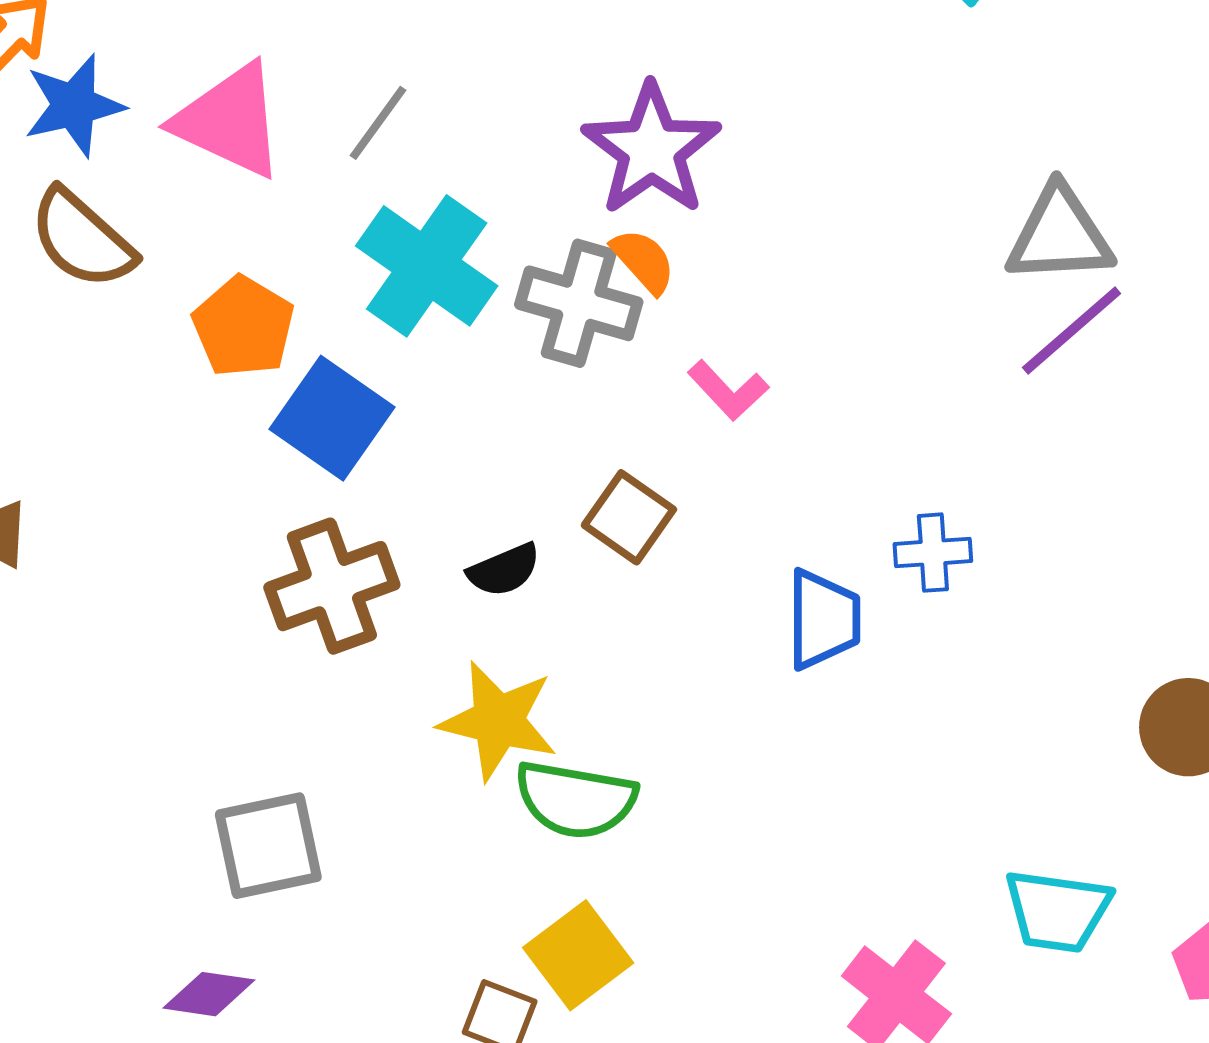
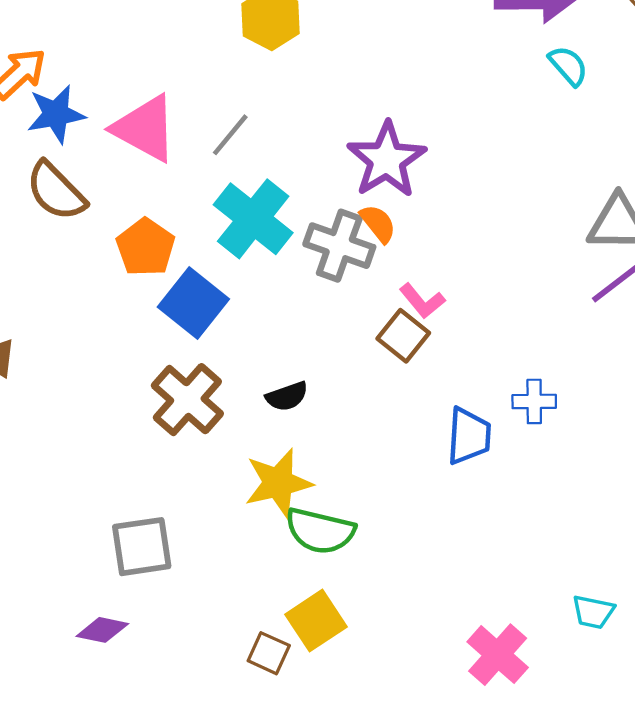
brown square: (629, 517) -> (403, 336), moved
brown cross: (332, 586) -> (187, 400), turned -32
yellow star: (498, 721) -> (278, 483), turned -30
cyan trapezoid: (1057, 911) -> (593, 612), size x0.7

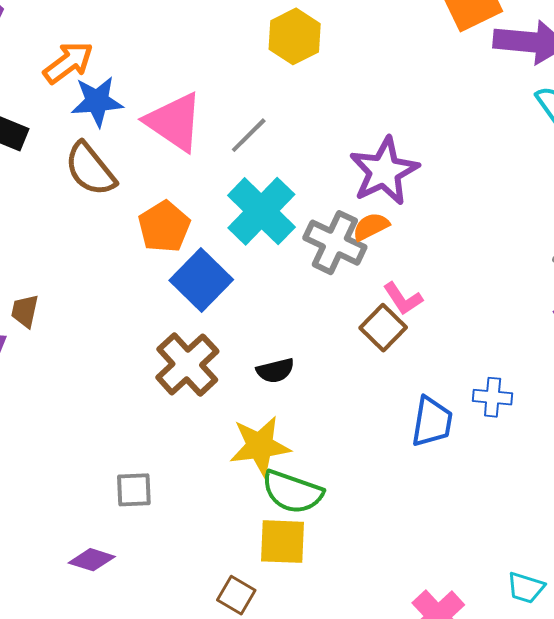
orange semicircle: (378, 224) -> (371, 227), turned -84
gray square: (142, 547) -> (134, 490), size x0.7
yellow square: (316, 621) -> (282, 542), moved, turned 30

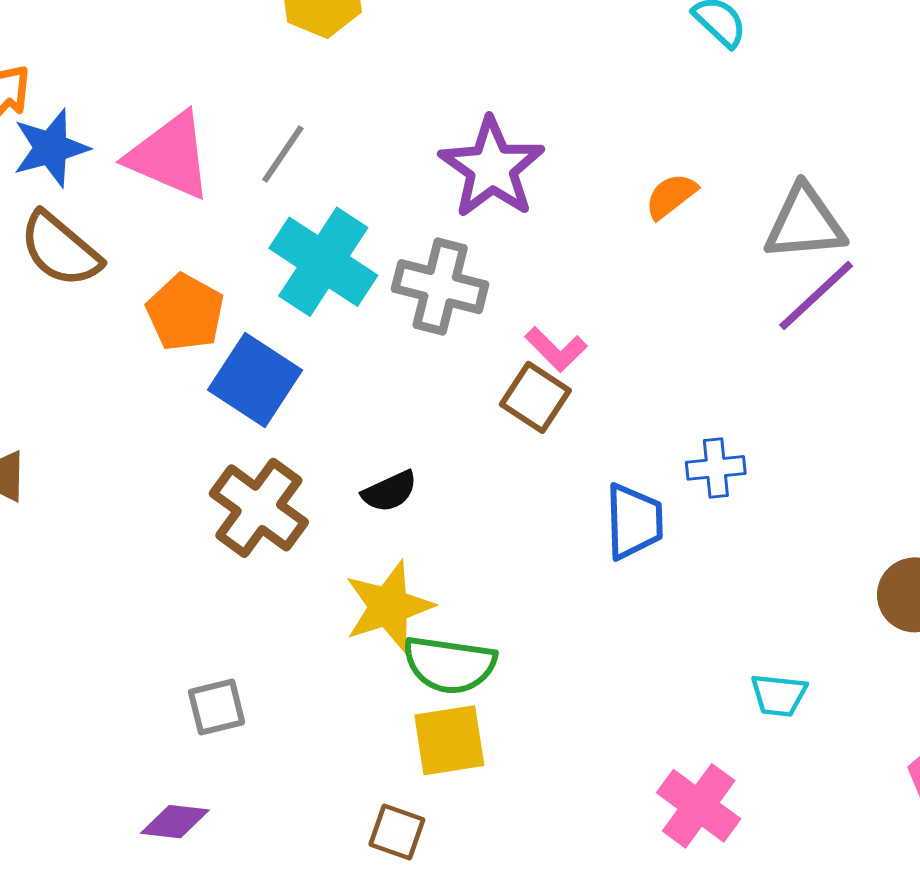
orange semicircle: (371, 227) -> (671, 196), moved
cyan trapezoid: (526, 588) -> (779, 695), moved

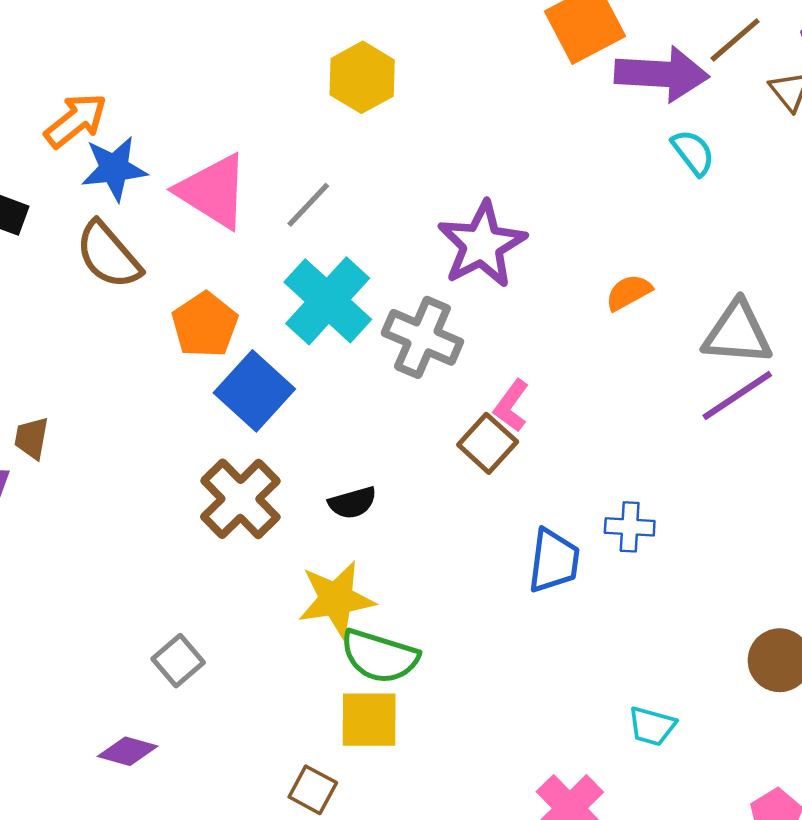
pink L-shape: (556, 349) -> (511, 406), turned 72
gray square: (217, 707) -> (178, 661), turned -36

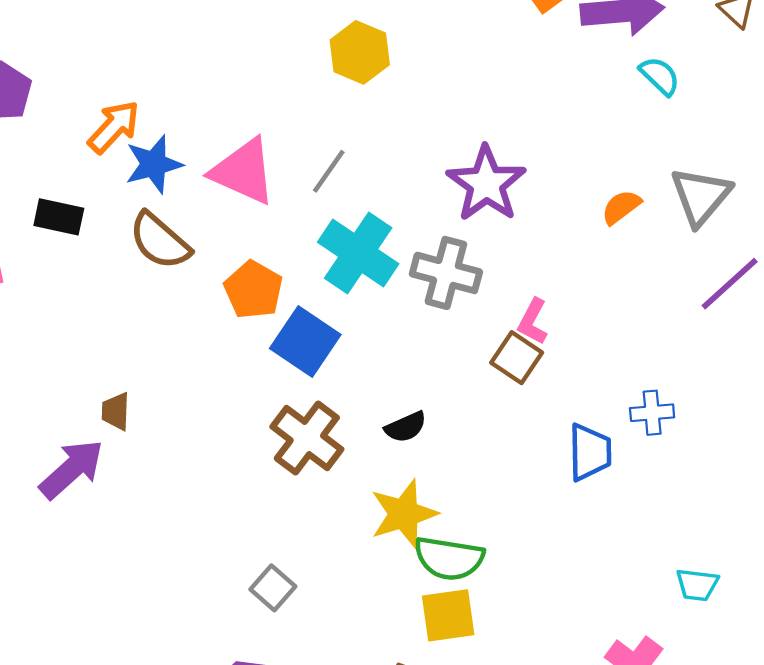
gray triangle: (737, 333) -> (701, 196), moved, turned -46

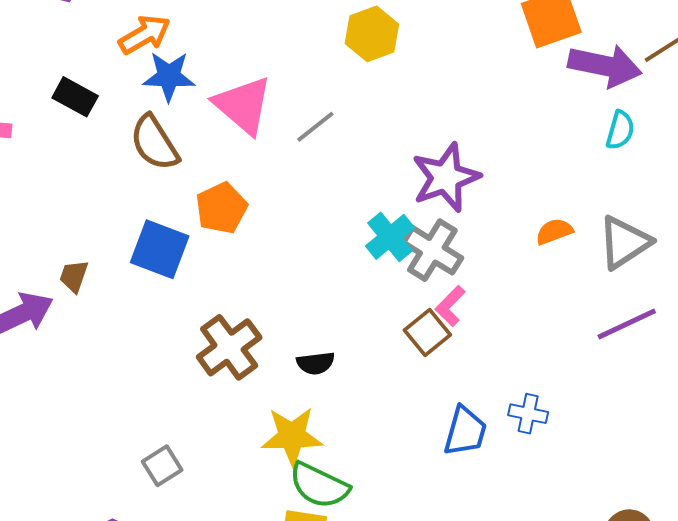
cyan semicircle: (660, 76) -> (620, 130), turned 45
cyan cross: (358, 253) -> (390, 237), moved, size x0.7
gray cross: (446, 273) -> (432, 250), moved
blue square: (305, 341) -> (160, 249), moved, turned -30

